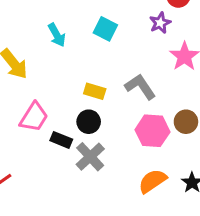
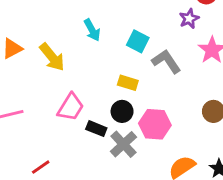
cyan square: (105, 29) -> (138, 41), moved
gray L-shape: (140, 87) -> (166, 61), moved
pink hexagon: (152, 131) -> (155, 124), moved

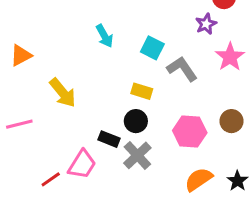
yellow arrow: (52, 57) -> (63, 93), moved
pink trapezoid: (71, 107) -> (82, 164), moved
pink hexagon: (155, 124) -> (190, 132), moved

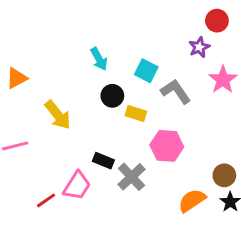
black circle: (136, 121) -> (112, 96), moved
brown circle: (231, 121) -> (224, 175), moved
pink hexagon: (190, 132) -> (167, 146), moved

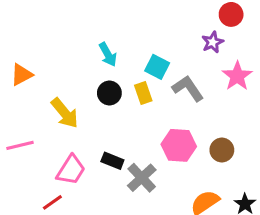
black circle: (112, 96) -> (109, 93), moved
yellow rectangle: (136, 113) -> (143, 93), moved, turned 54
brown circle: (224, 175) -> (222, 150), moved
pink trapezoid: (77, 186) -> (71, 170), moved

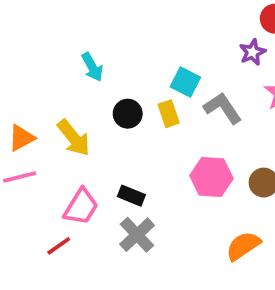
cyan arrow: (108, 54) -> (92, 67), moved
orange triangle: (22, 75) -> (21, 138), moved
gray cross: (142, 178) -> (137, 235), moved

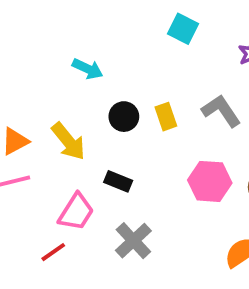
cyan arrow: (92, 67) -> (88, 69), turned -36
cyan square: (185, 82) -> (183, 29), moved
black rectangle: (131, 196) -> (118, 181), moved

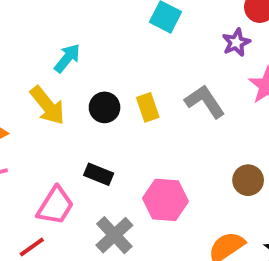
cyan arrow: (88, 69) -> (67, 58), turned -76
yellow arrow: (68, 141) -> (48, 105), moved
pink hexagon: (210, 181) -> (165, 200), moved

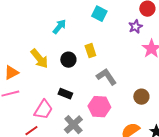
cyan arrow: (67, 58) -> (59, 27), moved
gray L-shape: (205, 101) -> (106, 77), moved
yellow rectangle: (148, 107) -> (90, 51), moved

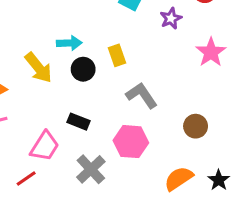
cyan arrow: (59, 27) -> (69, 43), moved, turned 49
purple star: (135, 27) -> (171, 18), moved

